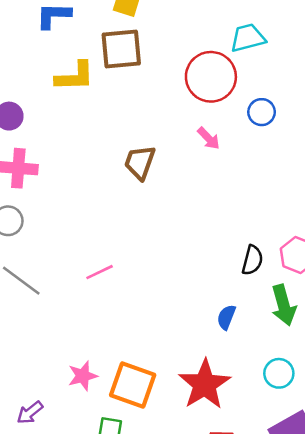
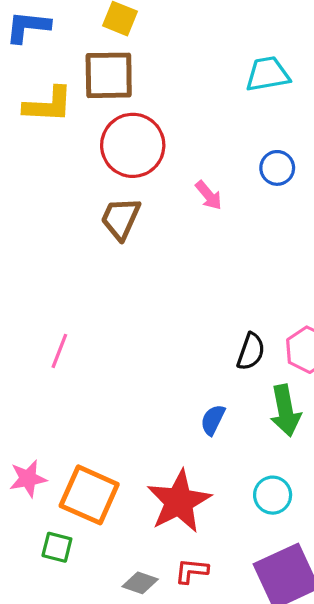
red circle: (211, 77) -> (133, 145), moved
pink line: (100, 272) -> (59, 351), turned -48

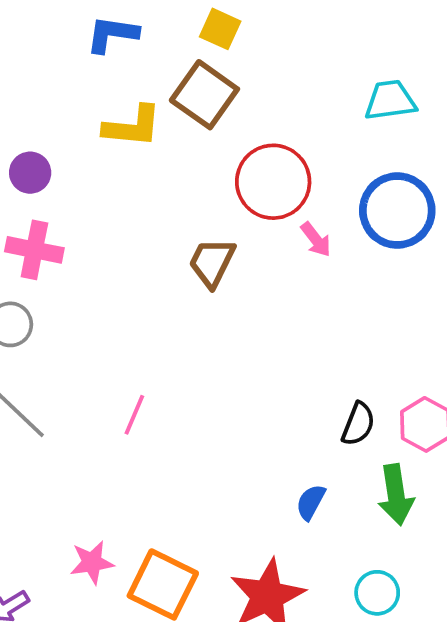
brown square: (109, 75) -> (204, 95), turned 34
red circle: (133, 145) -> (273, 182), moved
blue circle: (277, 168) -> (397, 211), size x1.8

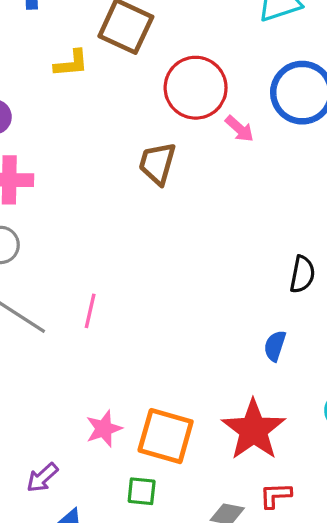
yellow L-shape: (132, 126) -> (71, 63), size x0.7
pink line: (134, 415) -> (90, 311), moved

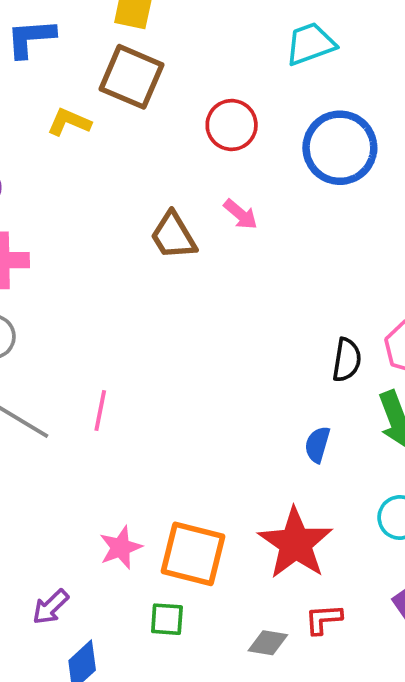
yellow L-shape: (71, 63) -> (69, 122), turned -150
red circle: (196, 88) -> (232, 125), moved, size x0.7
pink arrow: (239, 129) -> (241, 214), moved
brown trapezoid: (157, 163) -> (173, 236), turned -45

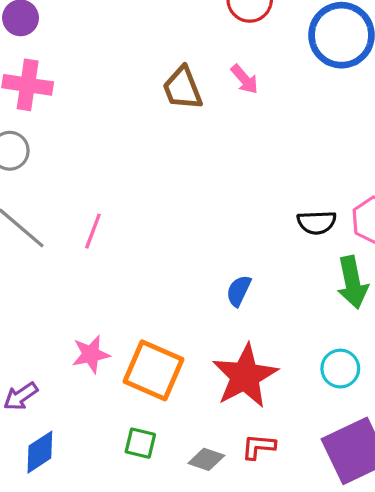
black semicircle: (347, 360) -> (317, 222), turned 69
blue semicircle: (317, 445) -> (239, 291), moved
green square: (167, 619) -> (140, 443), moved

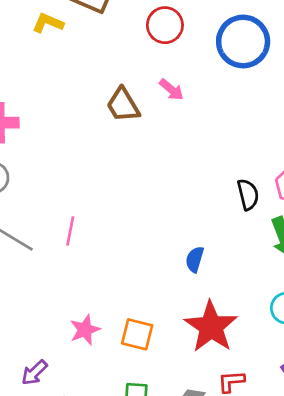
black semicircle: (317, 222) -> (248, 194), turned -92
orange square: (153, 370) -> (137, 334), size x0.7

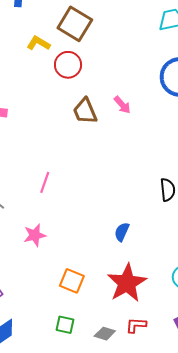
red circle: (165, 25) -> (68, 65), moved
pink line: (70, 231) -> (45, 182), moved
pink star: (85, 330) -> (35, 235), moved

